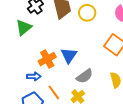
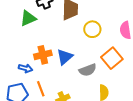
yellow circle: (87, 13) -> (92, 29), moved
gray semicircle: (85, 76) -> (88, 70), moved

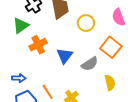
orange cross: (43, 55) -> (38, 45), moved
blue arrow: (26, 68) -> (19, 78), moved

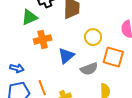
yellow circle: (86, 23) -> (93, 37), moved
orange square: (111, 47) -> (113, 57), turned -35

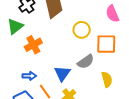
blue triangle: (66, 56) -> (62, 73), moved
blue arrow: (17, 68) -> (29, 76), moved

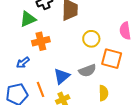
blue arrow: (29, 76) -> (23, 63), moved, turned 128

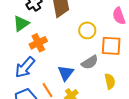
blue arrow: (23, 63) -> (25, 67), size x1.6

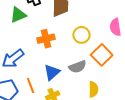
orange cross: (38, 43) -> (46, 39), moved
orange square: (111, 46) -> (102, 55), turned 30

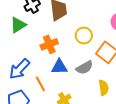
blue triangle: (52, 72) -> (59, 67), moved, turned 48
orange line: (31, 85) -> (40, 84), moved

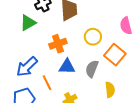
gray semicircle: (84, 68) -> (92, 69), turned 138

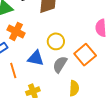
yellow circle: (93, 37) -> (56, 41), moved
orange cross: (58, 44) -> (16, 31), moved, turned 36

